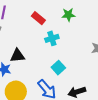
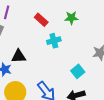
cyan square: (58, 68) -> (78, 71), moved

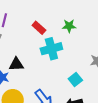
cyan cross: (54, 41) -> (51, 49), size x1.5

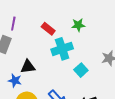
cyan square: (75, 80) -> (81, 70), moved

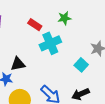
cyan square: (81, 70) -> (81, 65), moved

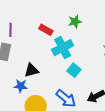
cyan square: (81, 65) -> (74, 70), moved

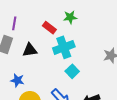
green star: (75, 22) -> (70, 17), moved
black triangle: (32, 70) -> (30, 50), moved

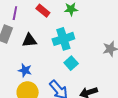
red rectangle: (49, 28) -> (43, 11), moved
blue star: (17, 80) -> (25, 70), moved

